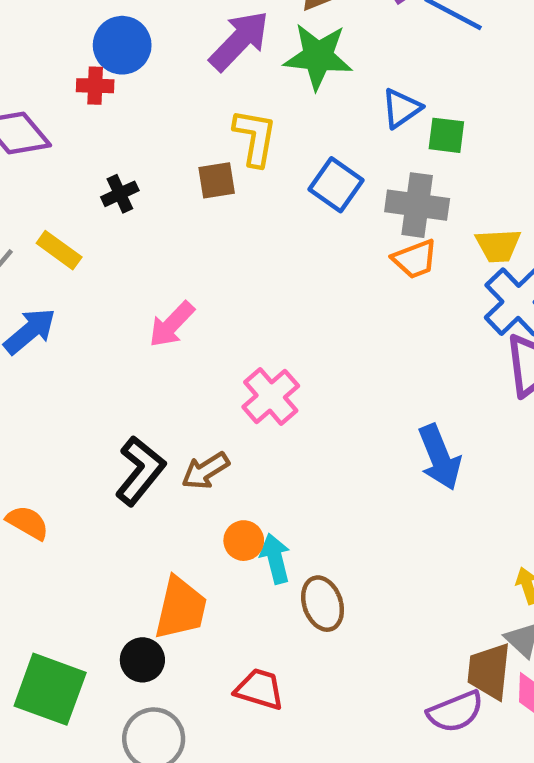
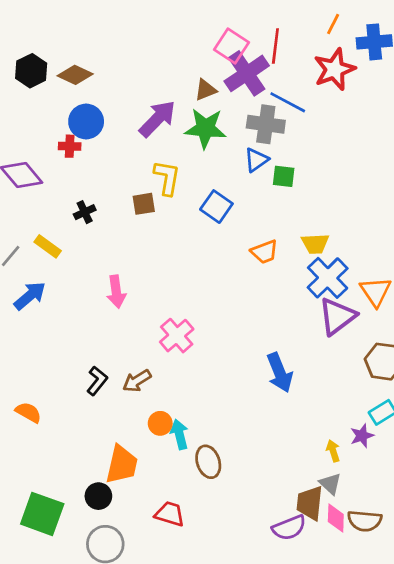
gray cross: (417, 205) -> (266, 124), moved
pink arrow: (172, 324) -> (116, 292), turned -52
black L-shape: (140, 471) -> (97, 381), size x0.7

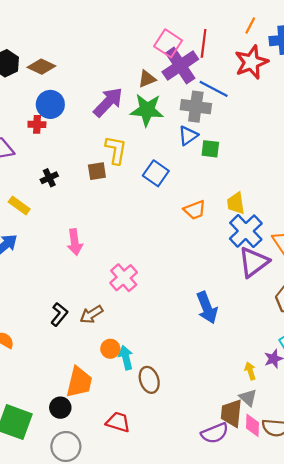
yellow trapezoid: (315, 244) -> (236, 203), turned 85

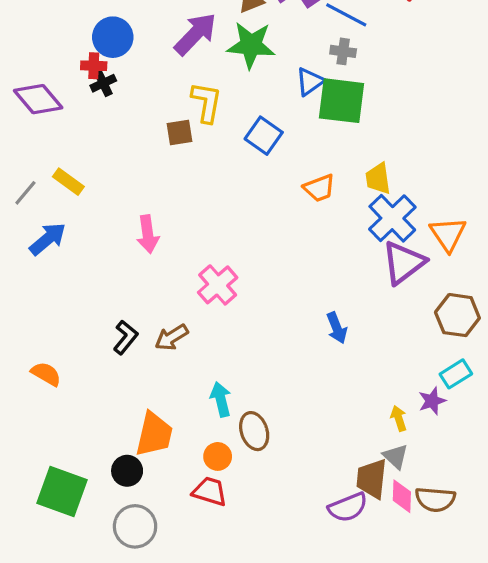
gray cross: (196, 107) -> (343, 51), moved, size x0.6
green square: (210, 149) -> (342, 101), size x1.8
black cross: (49, 178) -> (103, 83), moved
blue arrow: (207, 308) -> (337, 328), size x0.7
orange circle: (110, 349) -> (218, 456), moved

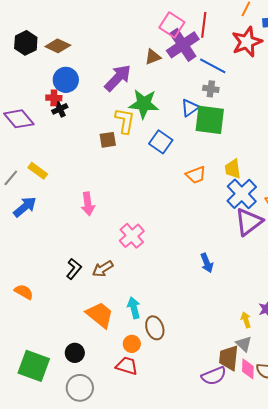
green star: (251, 45) -> (144, 104), moved
orange trapezoid: (154, 434) -> (100, 315), moved, turned -64

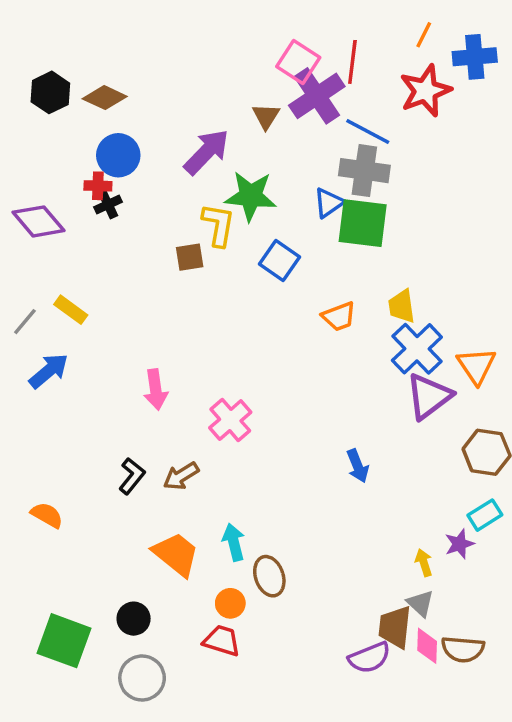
brown triangle: (153, 57) -> (266, 116), turned -36
gray cross: (211, 89) -> (364, 171), size x1.8
pink arrow: (88, 204) -> (156, 389), moved

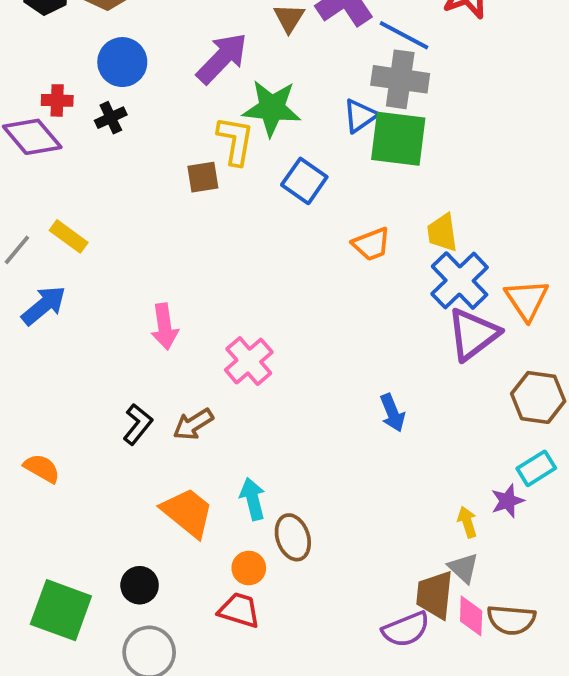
red cross: (98, 186) -> (57, 100), moved

